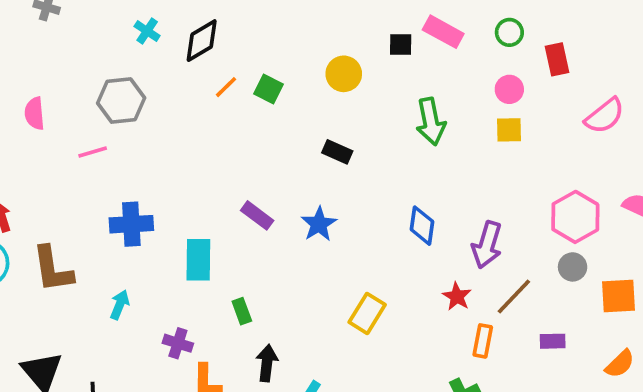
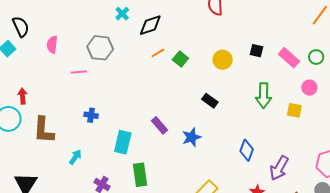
pink rectangle: (443, 32) -> (289, 58), moved
yellow square: (509, 130) -> (294, 110), moved
blue cross: (131, 224) -> (91, 115), size x0.6
green rectangle: (242, 311) -> (140, 175), size x1.6

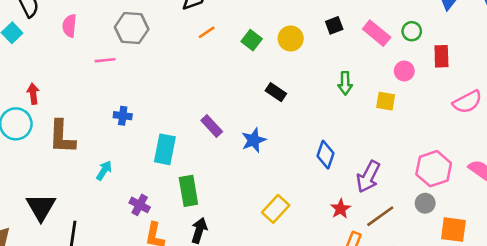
black square: (256, 51) -> (334, 25), turned -32
green square: (180, 59) -> (252, 40), moved
green arrow: (264, 95) -> (345, 83), size x0.7

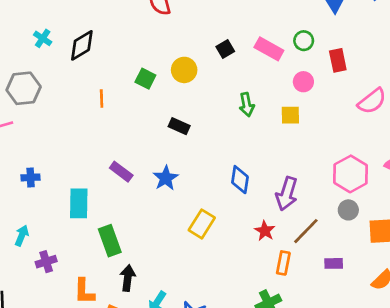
orange line: (207, 32) -> (102, 99), moved, turned -48
purple cross: (140, 205) -> (46, 262), moved, turned -36
yellow rectangle: (276, 209) -> (202, 224), moved

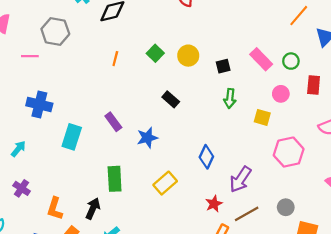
black square: (225, 49) -> (223, 66), moved
pink hexagon: (350, 174) -> (289, 152), moved
blue cross: (31, 177) -> (39, 105), size x1.6
green rectangle: (110, 241) -> (115, 179), moved
purple cross: (46, 262) -> (22, 188), moved, turned 35

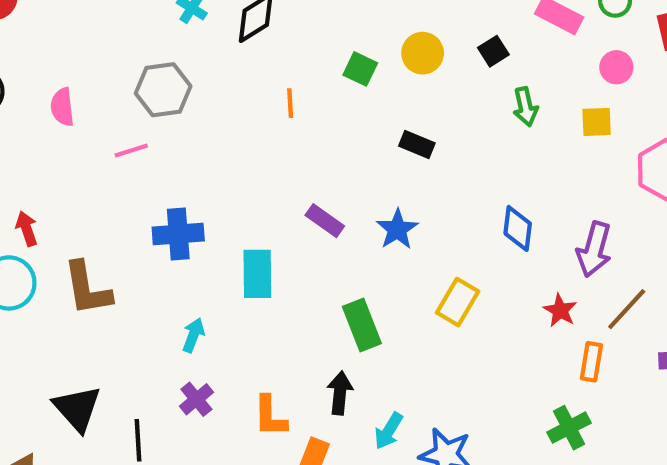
cyan arrow: (18, 149) -> (193, 335), moved
purple cross: (22, 188) -> (196, 399), turned 35

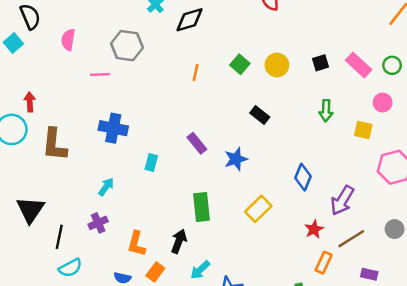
black square: (493, 51) -> (321, 63), moved
cyan rectangle: (257, 274) -> (151, 162), size x0.6

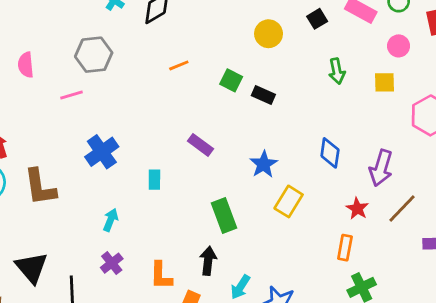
green square: (240, 64) -> (231, 80), moved
orange line: (196, 72) -> (179, 65), turned 70
blue cross: (113, 128) -> (102, 152), turned -32
blue star: (236, 159) -> (264, 164), moved
orange rectangle: (324, 263) -> (345, 248), moved

